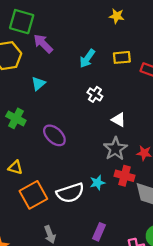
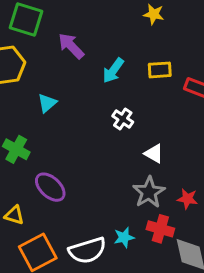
purple arrow: (43, 44) -> (71, 46), moved
purple ellipse: (54, 135) -> (50, 187), moved

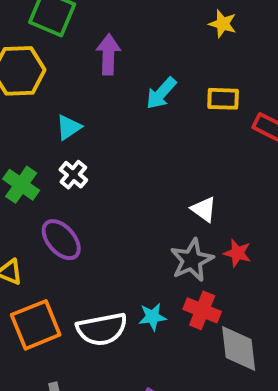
purple arrow: (71, 46) -> (108, 55), turned 40
white cross: (123, 119) -> (73, 175), moved
red star: (187, 199) -> (237, 253), moved

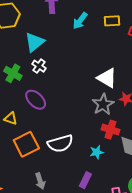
cyan triangle: (69, 127) -> (35, 42), size x1.5
white triangle: (204, 209) -> (107, 78), size x1.5
cyan star: (152, 317) -> (97, 152), moved

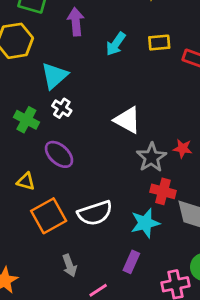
white triangle: (107, 78) -> (127, 120), moved
cyan star: (97, 152) -> (145, 223), size x1.5

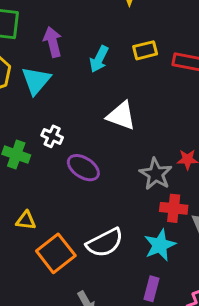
cyan triangle: (54, 76) -> (36, 80), moved
white triangle: (127, 120) -> (121, 116), moved
purple ellipse: (59, 154) -> (83, 168), moved

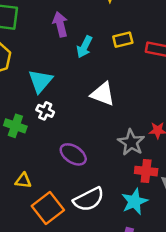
purple arrow: (53, 42) -> (60, 24), moved
cyan triangle: (36, 80) -> (40, 81), moved
purple ellipse: (83, 168) -> (73, 154), moved

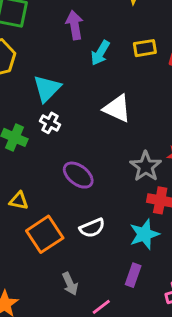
white semicircle: (89, 199) -> (92, 228), size x0.7

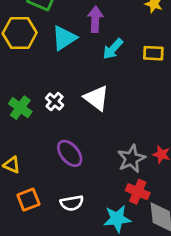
cyan triangle: (47, 88) -> (64, 38), moved
white triangle: (117, 108) -> (96, 98), moved
orange square: (45, 234) -> (28, 200), size x0.7

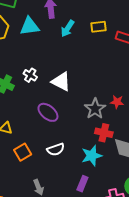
cyan triangle: (64, 38) -> (30, 26), turned 35
white triangle: (96, 98) -> (61, 81), moved

